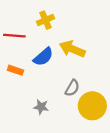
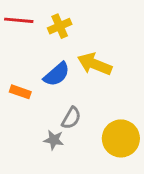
red line: (14, 36) -> (19, 20), moved
gray semicircle: (72, 88) -> (71, 118), moved

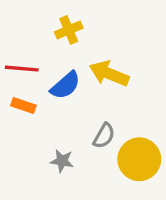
red line: (19, 20) -> (22, 69), moved
gray semicircle: (71, 118) -> (104, 136), moved

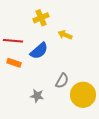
yellow arrow: (109, 74) -> (65, 35), moved, size x0.6

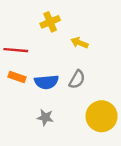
blue semicircle: (39, 51) -> (46, 82), moved, turned 36
gray semicircle: (62, 81) -> (77, 79), moved

